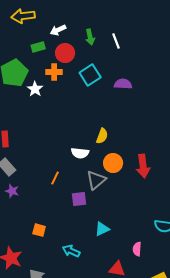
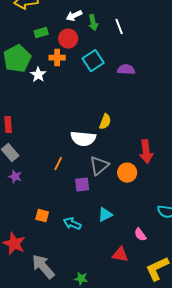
white arrow: (58, 30) -> (74, 16), moved
white semicircle: (80, 153) -> (83, 139), size x1.4
orange circle: (113, 163) -> (127, 173), moved
pink semicircle: (137, 249) -> (140, 235), turned -40
cyan arrow: (71, 251) -> (72, 224), moved

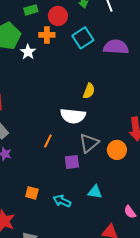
purple semicircle: (126, 70) -> (116, 47), size x1.4
yellow semicircle: (105, 122) -> (89, 91), moved
cyan triangle: (105, 215) -> (95, 192), turned 35

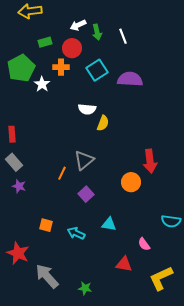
white semicircle: (73, 116) -> (87, 109), moved, size x0.7
gray triangle: (89, 143) -> (84, 160), moved
purple square: (72, 162) -> (86, 194), turned -35

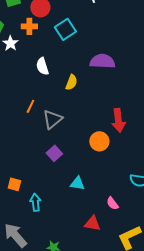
purple semicircle: (130, 79) -> (102, 61), moved
white semicircle: (87, 109) -> (42, 66), moved, turned 66
orange line: (62, 173) -> (30, 106), moved
cyan arrow: (76, 233) -> (35, 202), moved, turned 60

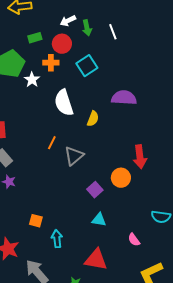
white semicircle: (42, 66) -> (64, 103), size x1.5
purple square: (54, 153) -> (95, 190), moved
red triangle: (92, 223) -> (96, 260), moved, size x1.4

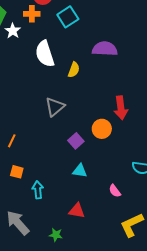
orange line: (52, 143) -> (12, 141), moved
red triangle: (96, 260) -> (77, 211), size x0.7

